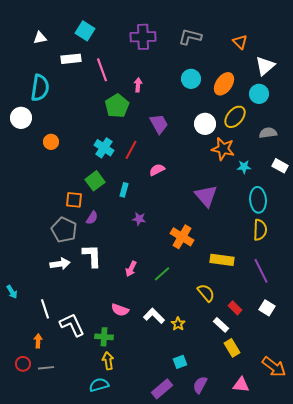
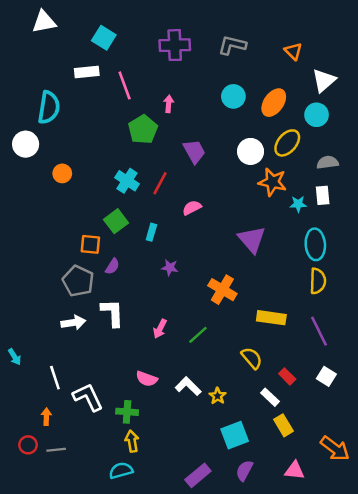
white triangle: (40, 38) -> (44, 22), moved, size x1.5
white rectangle: (280, 166) -> (323, 195), moved, turned 56
cyan square: (180, 362) -> (235, 435), moved, size x1.6

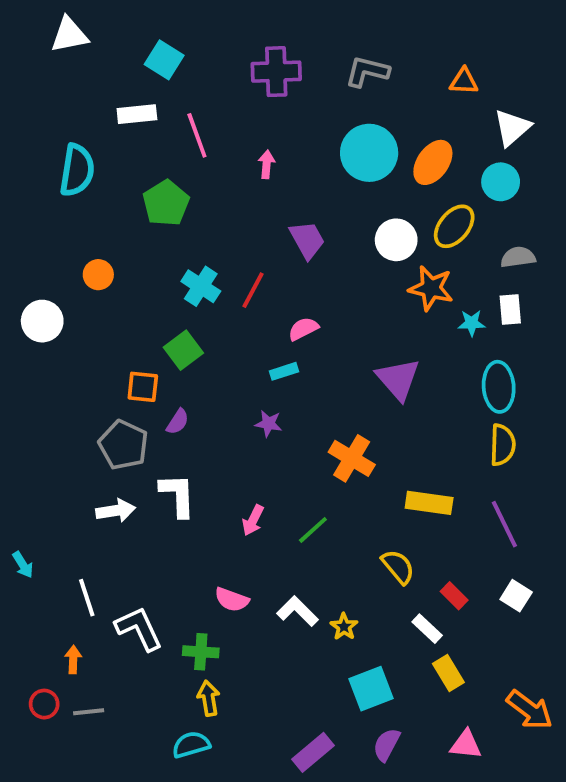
orange triangle: (293, 51) -> (464, 81), turned -42
cyan circle: (233, 96) -> (369, 153), size x1.5
green pentagon: (143, 129) -> (166, 203), moved
white circle: (26, 144) -> (42, 321), moved
cyan rectangle: (151, 232) -> (284, 371), moved, turned 56

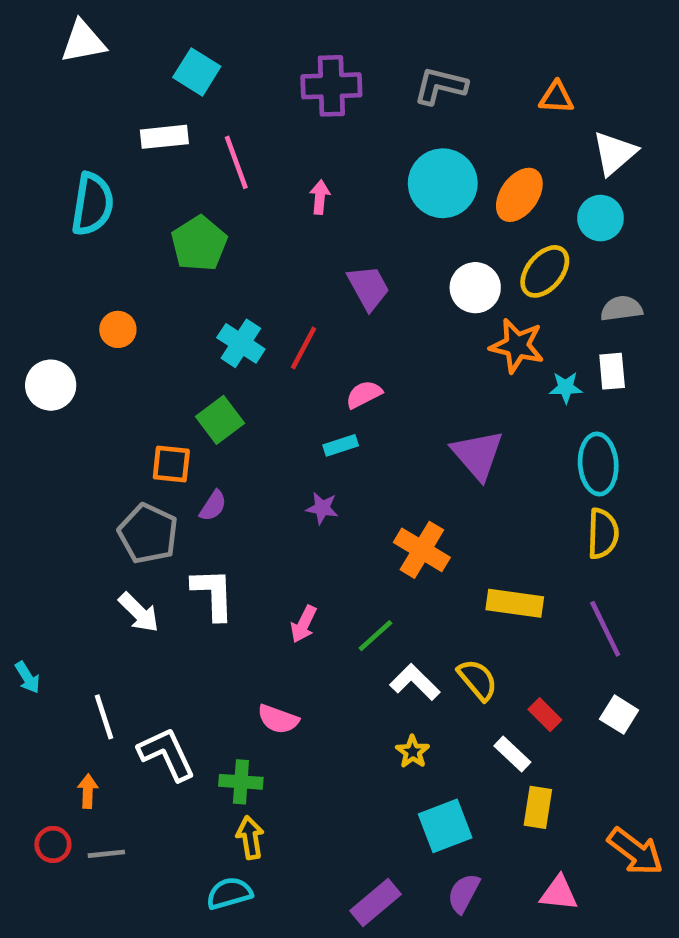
white arrow: (116, 511) -> (139, 612), turned 54
white L-shape: (298, 611) -> (415, 682), moved
yellow rectangle: (448, 673) -> (538, 807), turned 40

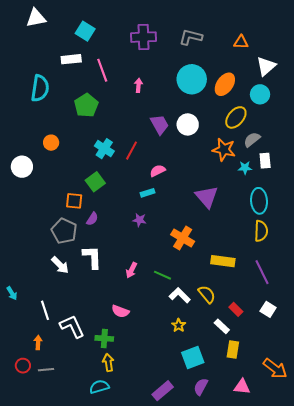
white circle: (475, 288) -> (188, 124), moved
gray semicircle: (621, 309) -> (252, 140), moved, turned -30
green line: (375, 636) -> (163, 275), turned 66

